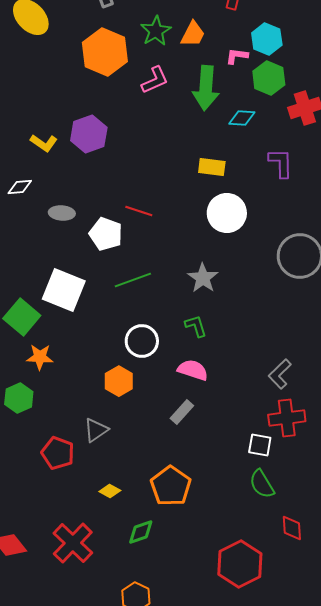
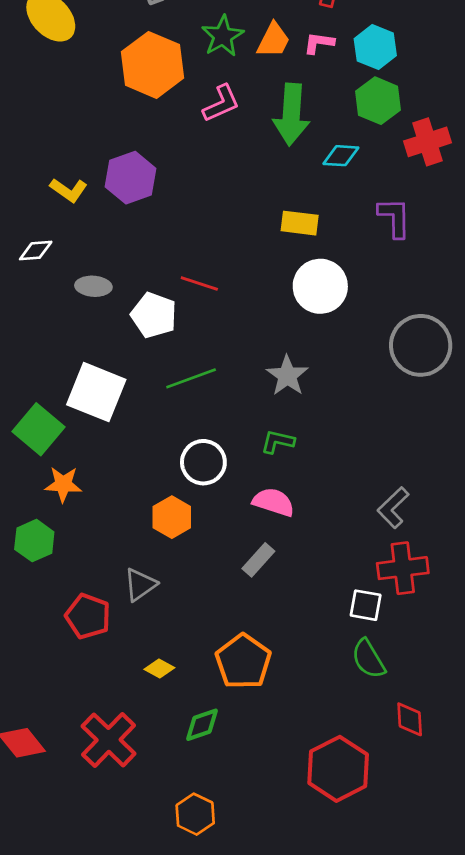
pink L-shape: (237, 56) -> (319, 43), moved
green L-shape: (196, 326) -> (278, 442), turned -60

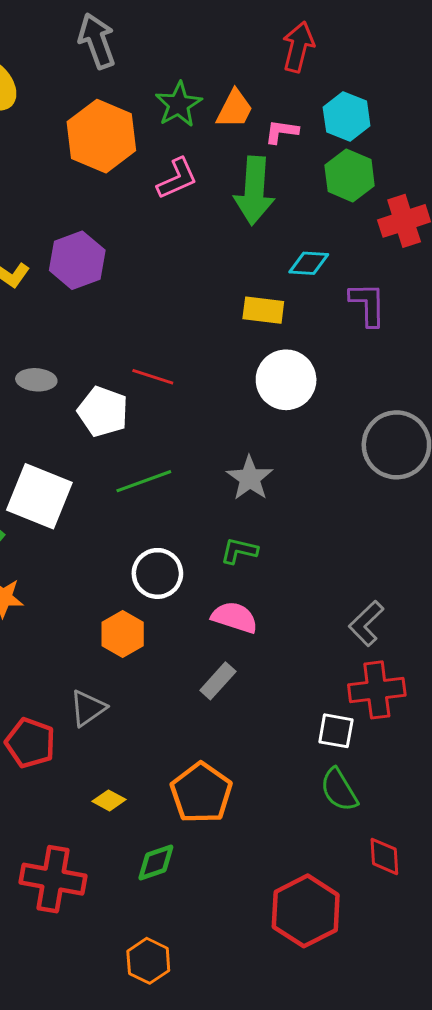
pink L-shape: (319, 43) -> (281, 132), moved
cyan diamond: (341, 156) -> (309, 263), moved
red cross: (109, 740) -> (53, 879), turned -34

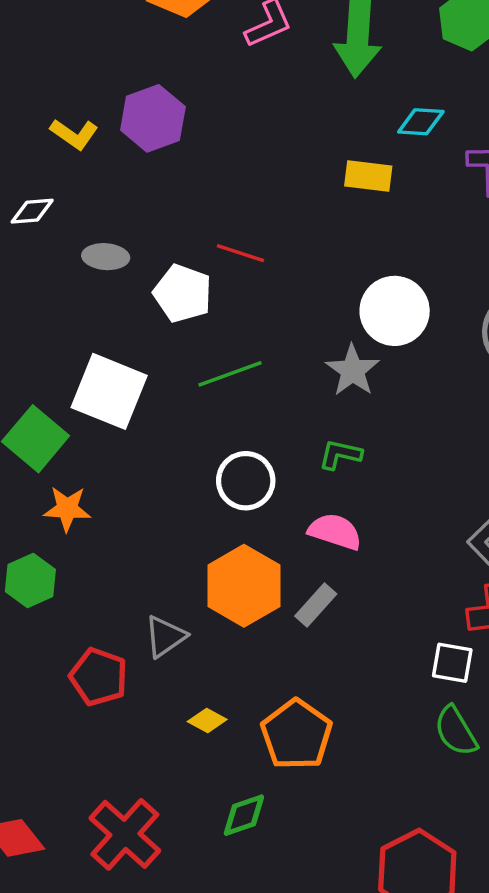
white circle: (286, 380) -> (395, 311), moved
orange hexagon: (123, 634) -> (244, 586), moved, size x1.5
yellow diamond: (109, 800) -> (207, 721), moved
red cross: (53, 879) -> (125, 834), turned 32

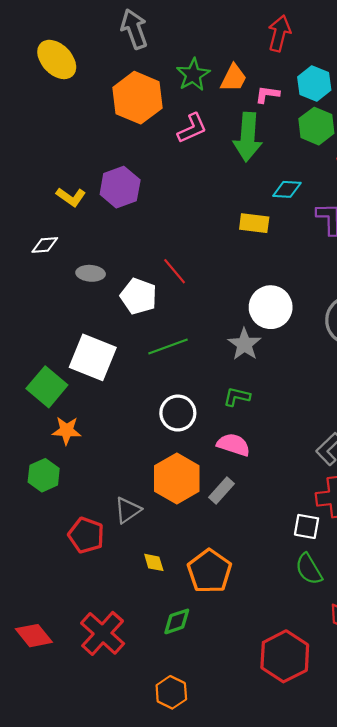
red line: (240, 253) -> (175, 271), turned 32
yellow diamond: (207, 721) -> (154, 562), turned 45

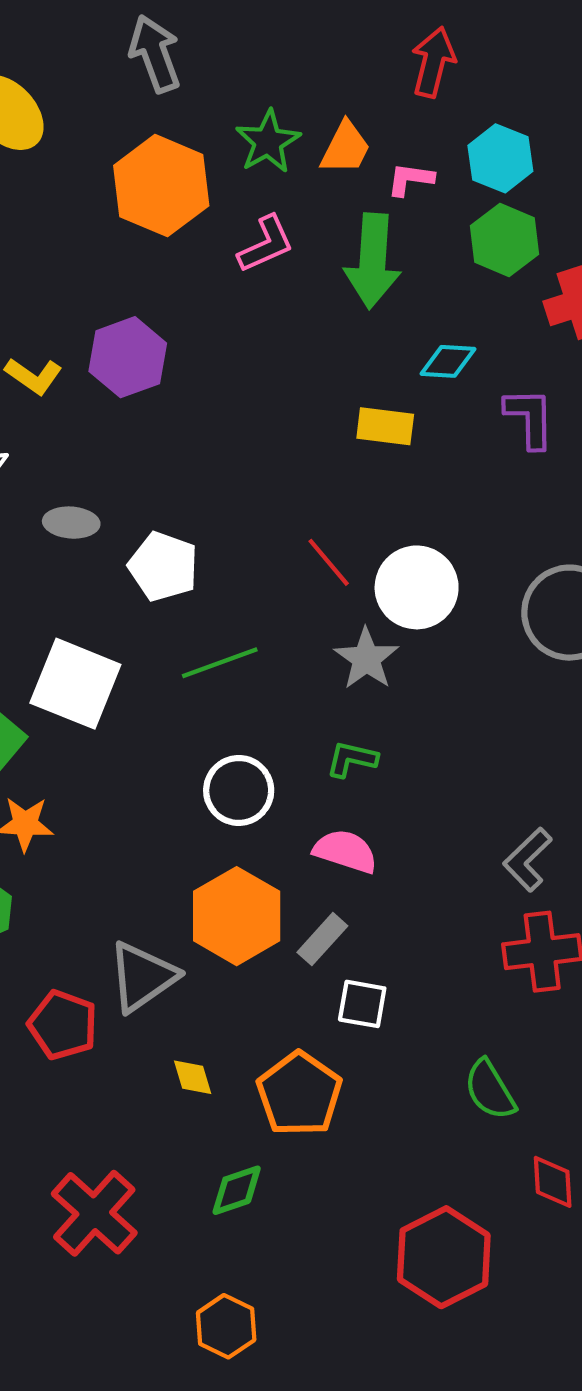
red line: (175, 271) -> (329, 562), moved
gray triangle: (128, 510) -> (142, 977), size x1.4
white square: (307, 526) -> (362, 1004), moved

